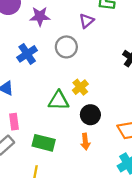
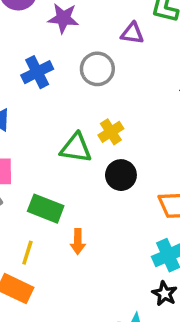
purple triangle: (86, 21) -> (132, 33), turned 42
orange arrow: (85, 142) -> (78, 241), moved

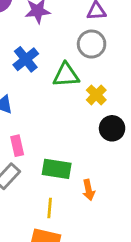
gray circle: (97, 69) -> (92, 44), moved
green triangle: (76, 148) -> (66, 75), moved

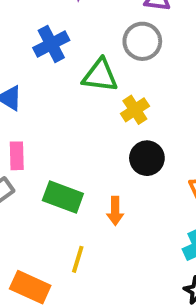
orange arrow: (89, 190) -> (115, 211), moved
yellow line: (50, 208) -> (78, 259), moved

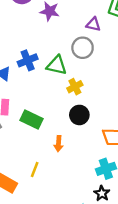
blue cross: (51, 44) -> (28, 60), moved
green rectangle: (63, 197) -> (31, 120), moved

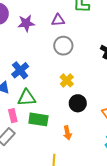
purple triangle: (93, 24) -> (58, 20), moved
green triangle: (57, 65) -> (27, 98), moved

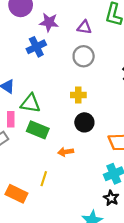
blue cross: (20, 70) -> (36, 47), moved
yellow cross: (67, 80) -> (78, 95), turned 32
orange arrow: (67, 133) -> (66, 152), turned 80

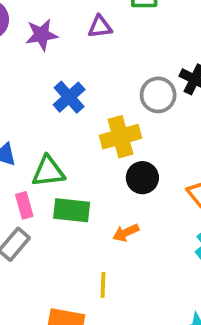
blue cross: (36, 47) -> (69, 97), moved
gray circle: (84, 56) -> (158, 95), moved
yellow cross: (78, 95) -> (121, 137), size x1.5

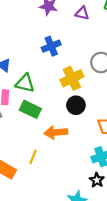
yellow cross: (121, 137) -> (72, 78), turned -30
orange arrow: (126, 233) -> (56, 132), size x1.5

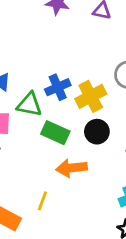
blue cross: (51, 46) -> (58, 87), moved
green rectangle: (30, 109) -> (55, 133), moved

